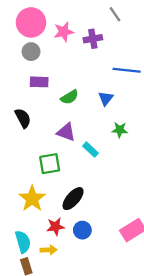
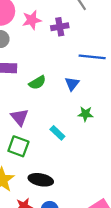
purple triangle: (66, 132) -> (20, 117), moved, turned 30
green square: (50, 164) -> (18, 146), turned 30
black ellipse: (73, 199) -> (41, 180), turned 60

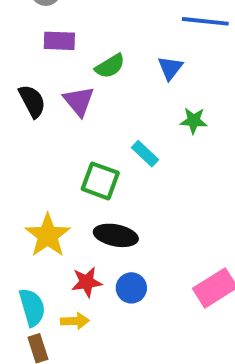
purple triangle: (20, 117) -> (79, 101), moved
green square: (18, 146) -> (100, 181), moved

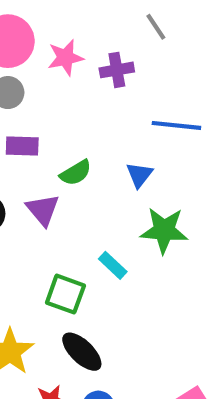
green star: (194, 121) -> (164, 230), size x1.6
black ellipse: (116, 235) -> (82, 352), turned 33

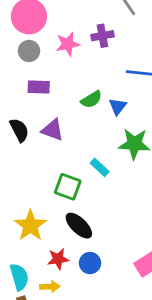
pink star: (65, 58) -> (68, 44), moved
green semicircle: (76, 173) -> (91, 99), moved
purple triangle: (43, 210) -> (53, 130), turned -30

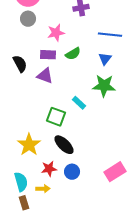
pink star: (68, 44) -> (56, 33), moved
purple rectangle: (39, 87) -> (48, 55), moved
blue triangle: (118, 106) -> (105, 59), moved
black semicircle: (19, 130) -> (20, 64), moved

